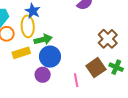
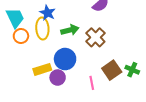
brown cross: (108, 39) -> (95, 37), moved
green arrow: (43, 40) -> (70, 30), moved
yellow rectangle: (21, 53) -> (42, 69), moved

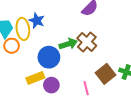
yellow ellipse: (42, 28) -> (23, 29), moved
green arrow: (70, 30) -> (68, 44), moved
blue circle: (65, 59) -> (49, 57), moved

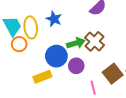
blue star: (37, 20) -> (54, 19), moved
purple circle: (51, 85) -> (76, 66), moved

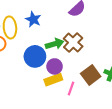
yellow rectangle: (42, 77) -> (53, 80), moved
pink line: (93, 88) -> (71, 88), turned 32

